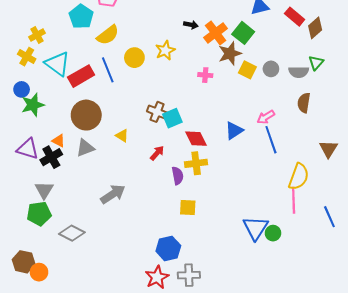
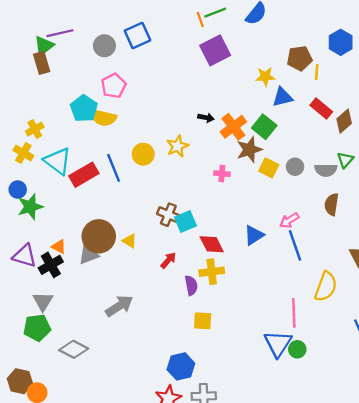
yellow semicircle: (108, 35) -> (103, 118), moved, turned 50
brown circle: (86, 115) -> (99, 236), moved
pink line: (294, 200) -> (294, 313), moved

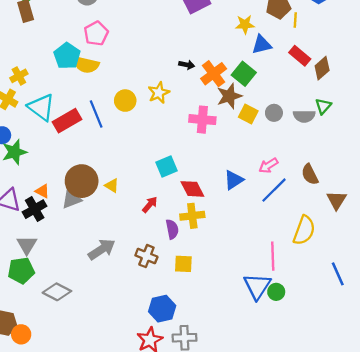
pink cross: (222, 174) -> (202, 120), size x1.6
brown semicircle: (332, 204) -> (310, 174), moved, turned -35
brown cross: (168, 215) -> (146, 256), moved
blue line: (295, 245) -> (274, 190), turned 64

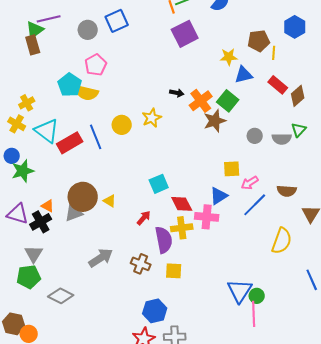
yellow square: (248, 114) -> (232, 169), moved, turned -30
pink cross: (202, 120) -> (207, 217), moved
brown semicircle: (310, 174) -> (287, 191), turned -60
purple semicircle: (172, 229) -> (164, 240), size x1.5
pink line: (273, 256) -> (254, 314), moved

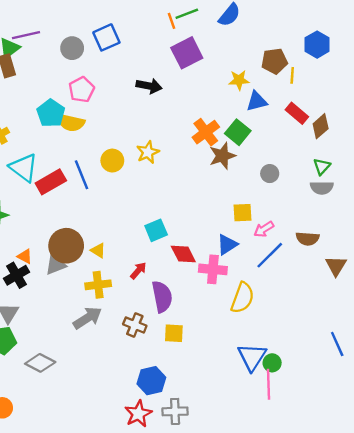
black arrow: (177, 93) -> (149, 86), moved, size x1.5
gray semicircle: (282, 139) -> (322, 188), moved
yellow cross: (182, 228) -> (98, 285), moved
yellow semicircle: (282, 241) -> (242, 298), moved

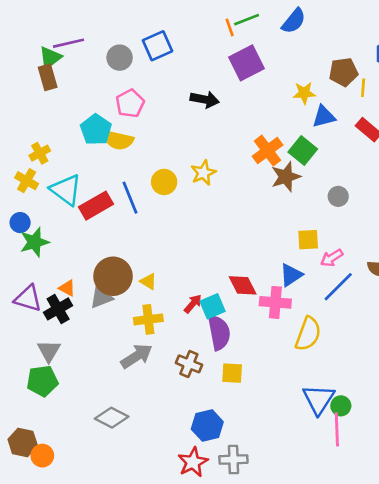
cyan square: (156, 230) -> (213, 306), moved
gray diamond: (40, 363) -> (112, 418), moved

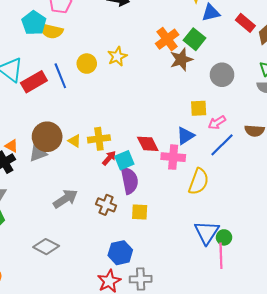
gray circle: (338, 196) -> (222, 75), size x1.5
yellow cross: (148, 319) -> (99, 139), moved

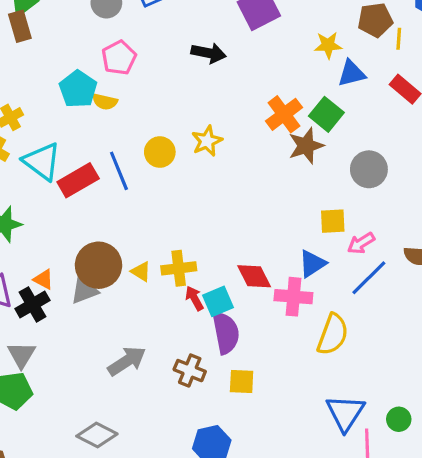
yellow semicircle: (51, 31) -> (105, 102), size x0.7
red arrow: (109, 158) -> (194, 298), turned -70
green circle: (224, 237) -> (399, 419), moved

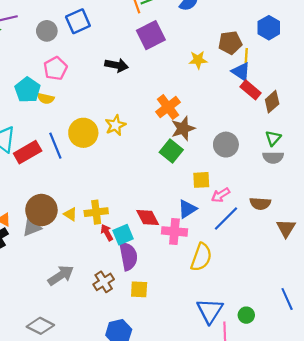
blue triangle: (352, 73) -> (241, 72), moved, turned 48
green square: (326, 114) -> (171, 151), moved
yellow circle: (160, 152) -> (83, 133), size x1.4
brown cross: (190, 371) -> (104, 282), turned 36

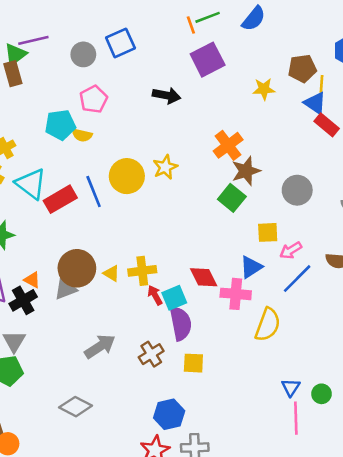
cyan pentagon: (28, 90) -> (60, 125), turned 30
blue triangle: (210, 311) -> (291, 387), moved, size x0.6

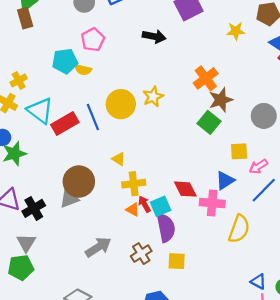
yellow triangle: (111, 273) -> (119, 159), moved
orange triangle: (32, 280) -> (133, 209), moved
blue triangle: (291, 387) -> (258, 282), turned -35

